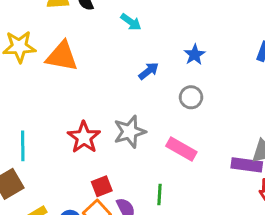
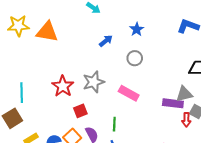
red square: (102, 186) -> (80, 111), moved

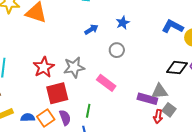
red square: (80, 111) -> (57, 93), size x1.6

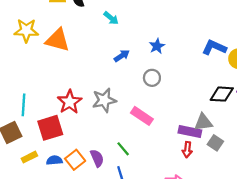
red square: (57, 93) -> (50, 128), moved
green line: (88, 111) -> (123, 149), turned -48
red arrow: (158, 116) -> (187, 150), moved

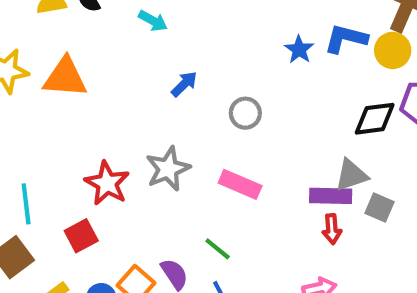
blue star: (157, 46) -> (299, 50), moved
red square: (50, 128) -> (81, 236), size x0.7

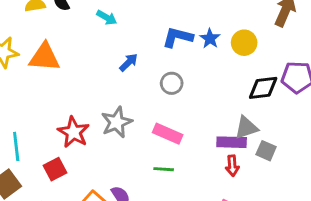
blue L-shape: (346, 39) -> (178, 37), moved
yellow circle: (393, 50) -> (244, 43), moved
green line: (218, 249) -> (164, 169), moved, turned -36

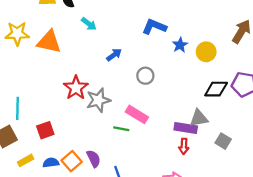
cyan arrow: (107, 18) -> (89, 24), moved
blue L-shape: (178, 37) -> (154, 27), moved
red star: (74, 132) -> (76, 88), moved
gray square: (266, 151) -> (223, 141), moved
green line: (164, 169) -> (121, 129), moved

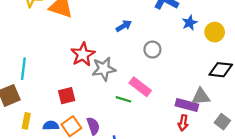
red square: (45, 130) -> (67, 96), moved
yellow rectangle: (26, 160) -> (26, 121), turned -56

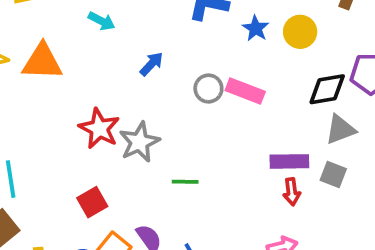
pink rectangle: (140, 87) -> (245, 91), moved
gray triangle: (201, 97) -> (340, 129), moved
gray square: (222, 122) -> (333, 174), moved

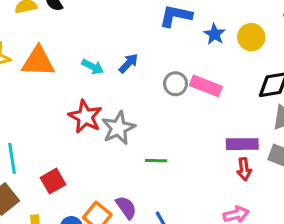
cyan arrow: (102, 21) -> (93, 67), moved
red square: (92, 202) -> (53, 181), moved

